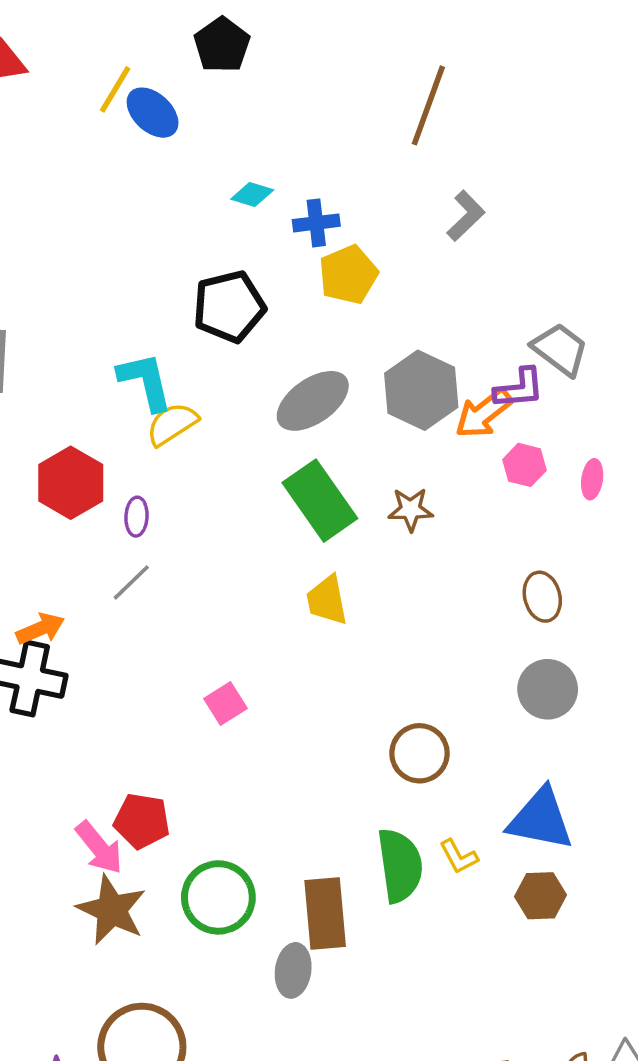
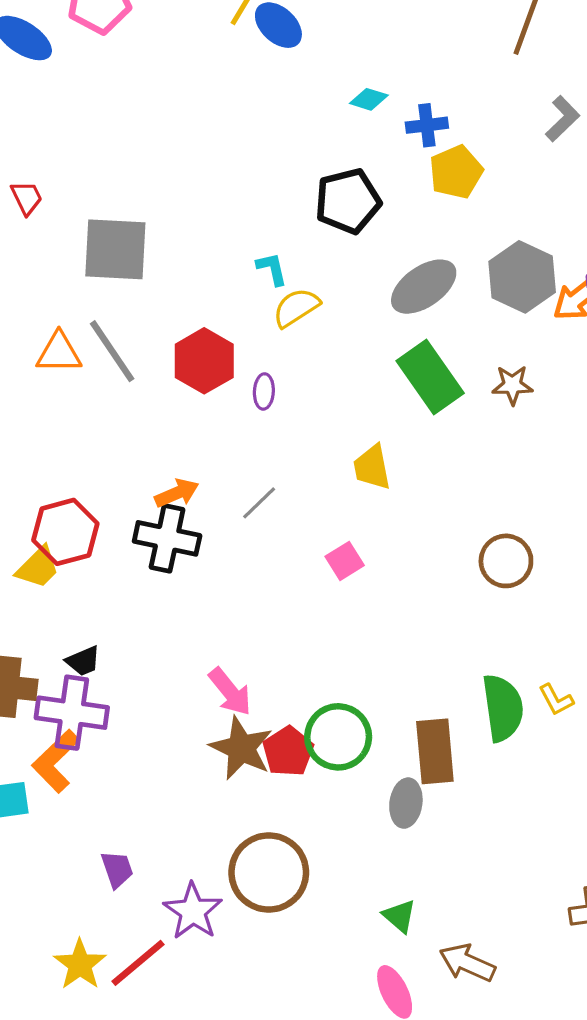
cyan L-shape: (145, 381) -> (272, 269), size x0.6
gray line: (131, 582) -> (259, 503), moved
yellow trapezoid: (327, 600) -> (372, 467), moved
brown circle: (419, 753) -> (506, 561), moved
red pentagon: (142, 821) -> (288, 751), moved, turned 30

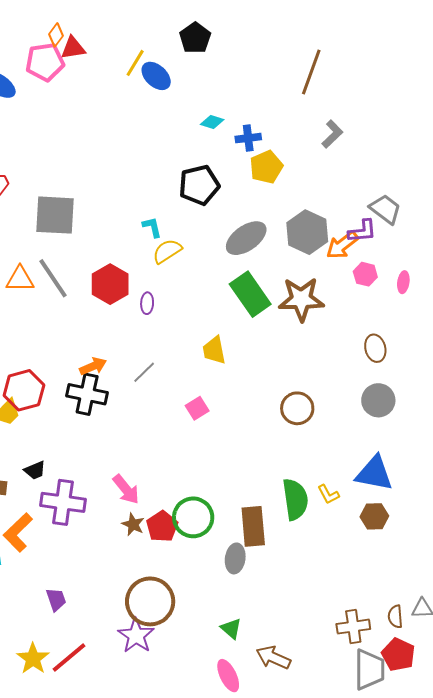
brown star: (512, 385) -> (301, 299), size x1.8
purple cross: (72, 713) -> (63, 502), moved
brown star: (241, 748) -> (133, 524), size x0.6
purple star: (193, 911) -> (136, 636), moved

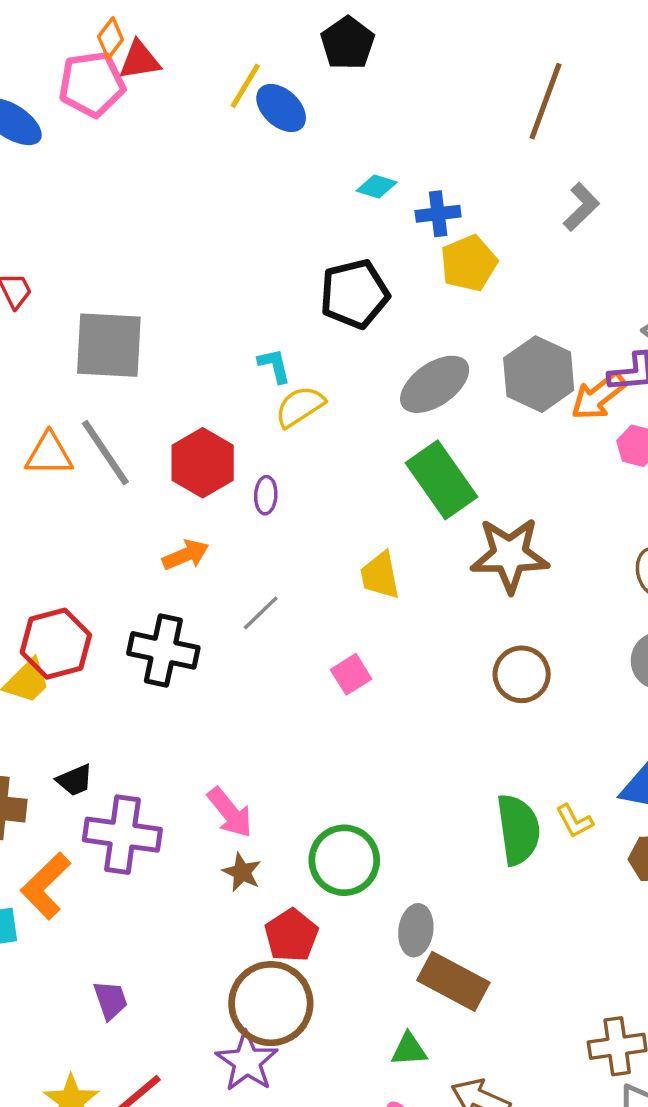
brown star: (301, 299) -> (510, 555), moved
orange arrow: (93, 366) -> (186, 555), moved
red pentagon: (162, 526) -> (291, 935), moved
brown rectangle: (253, 526) -> (453, 981), moved, turned -57
green triangle: (231, 629) -> (409, 1050), turned -45

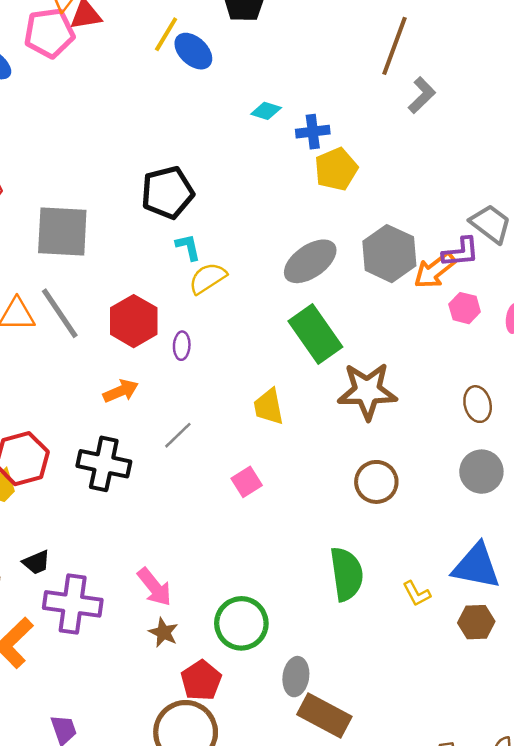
gray L-shape: (581, 207) -> (422, 95), moved
black pentagon: (354, 294) -> (167, 193), moved
green semicircle: (518, 830) -> (346, 574), moved

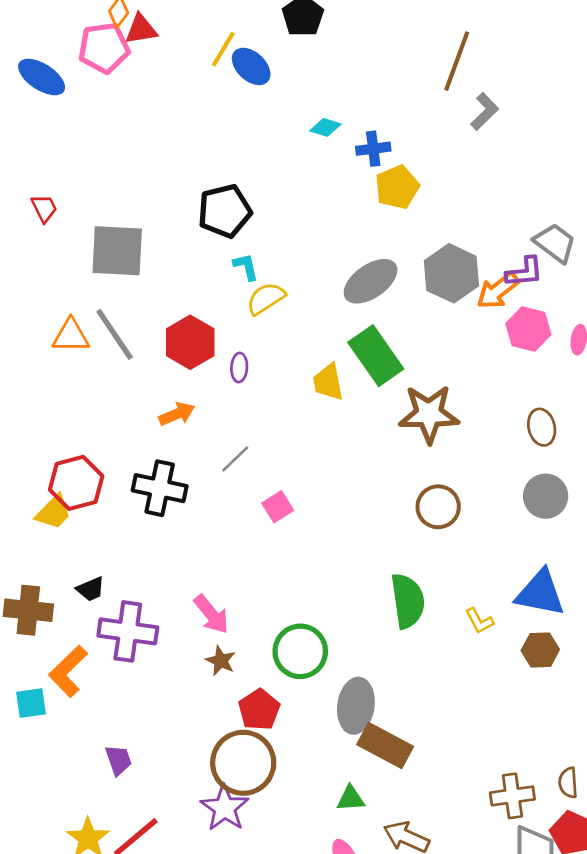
pink hexagon: (465, 308) -> (528, 329), size x1.4
yellow trapezoid: (269, 407) -> (328, 382), moved
pink square: (247, 482) -> (278, 507), moved
gray ellipse: (296, 677) -> (356, 706), size x1.4

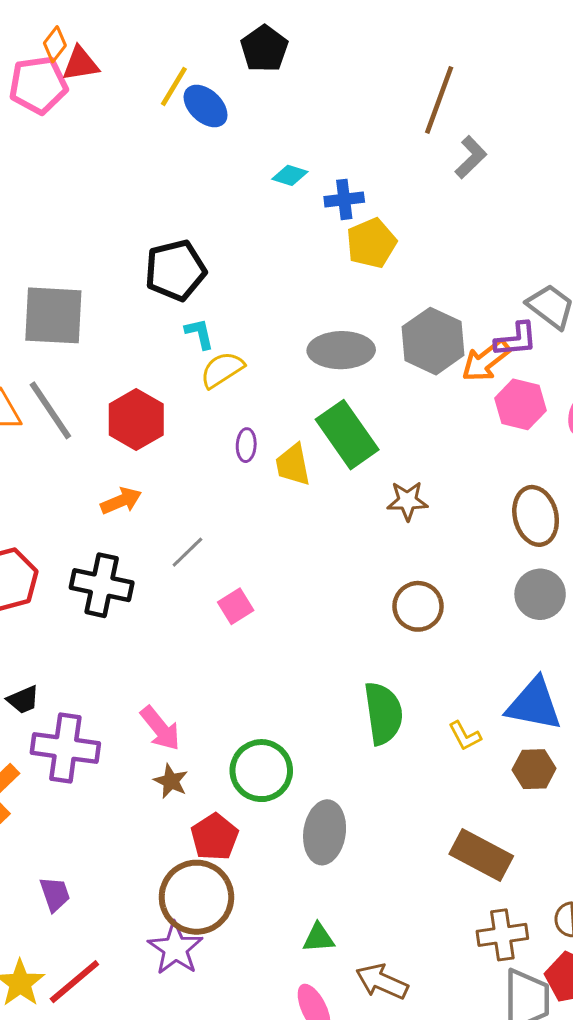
gray ellipse: (371, 281) -> (341, 350), turned 34
purple ellipse: (239, 367) -> (246, 445), moved
brown star: (429, 414) -> (407, 501), size x0.6
brown ellipse: (542, 427) -> (536, 516), size x1.4
brown rectangle: (385, 746) -> (481, 855), moved

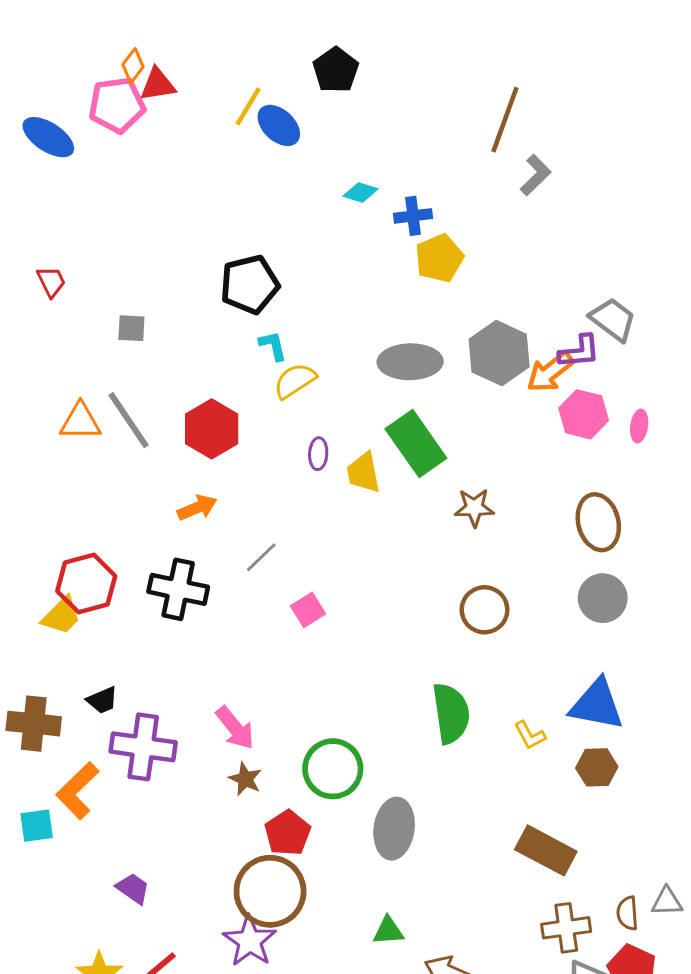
gray square: (53, 315) -> (131, 328), size x0.5
purple trapezoid: (55, 894) -> (133, 888), turned -36

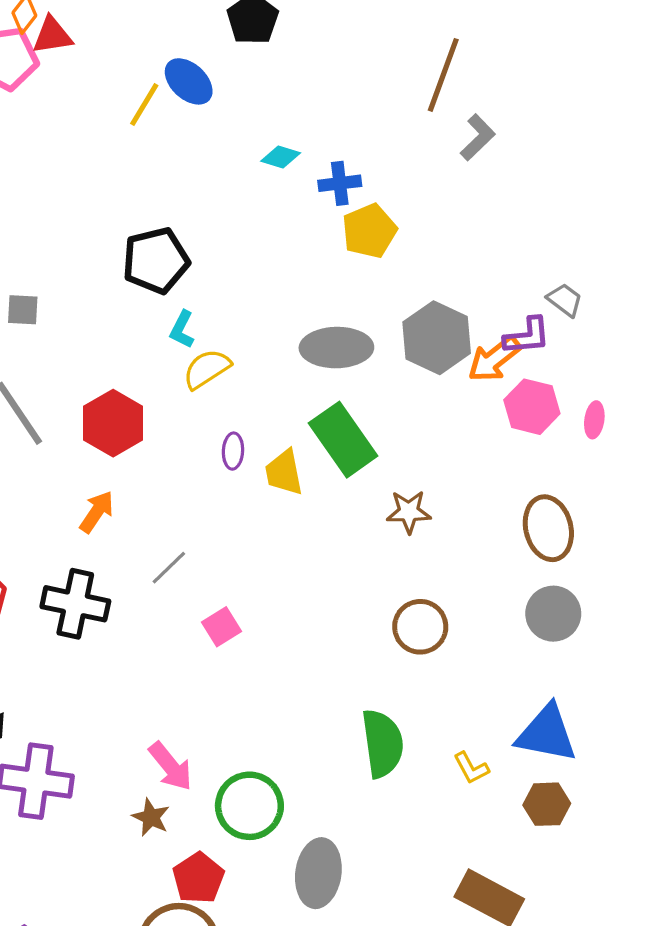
yellow line: (248, 106) -> (144, 104), moved
gray trapezoid: (613, 319) -> (565, 300), size x0.7
cyan L-shape: (273, 346) -> (182, 329), turned -140
orange arrow: (197, 508) -> (97, 512), turned -33
pink arrow: (235, 728) -> (171, 766), moved

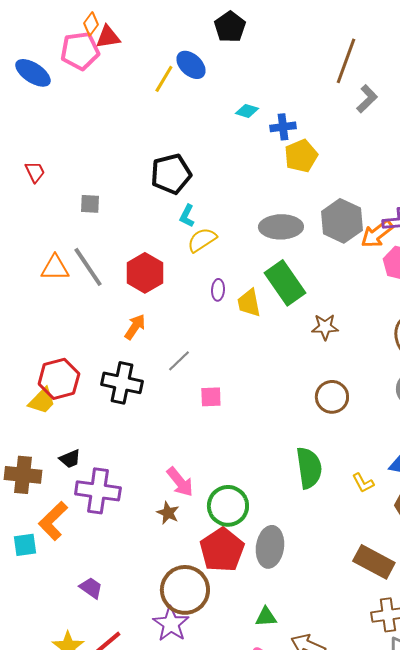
pink square: (221, 627) -> (211, 397), turned 30
red pentagon: (199, 878) -> (222, 550), moved, size x1.4

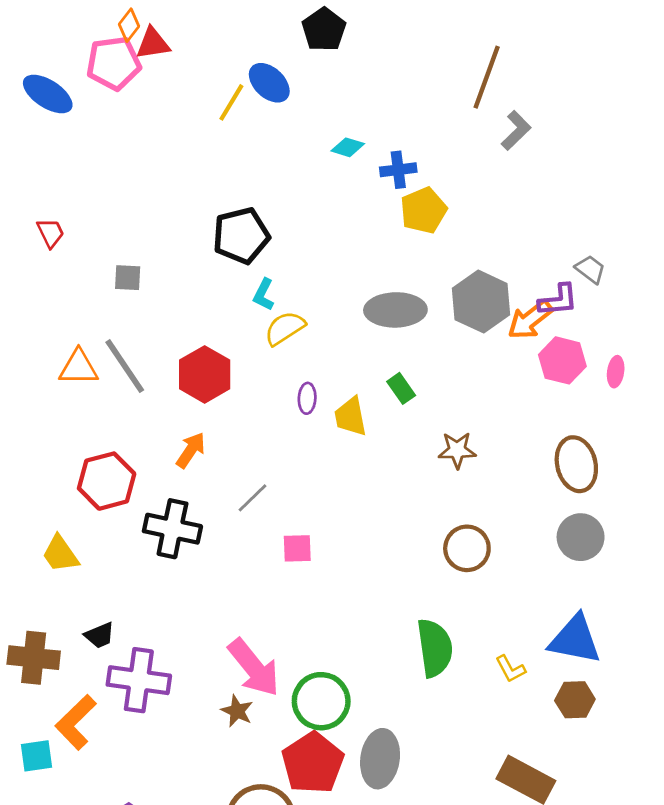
green rectangle: (285, 283) -> (401, 388), size x0.5
red hexagon: (59, 379) -> (107, 481), moved
yellow trapezoid: (42, 401) -> (60, 554), turned 100
pink arrow: (180, 482) -> (254, 668), size x1.4

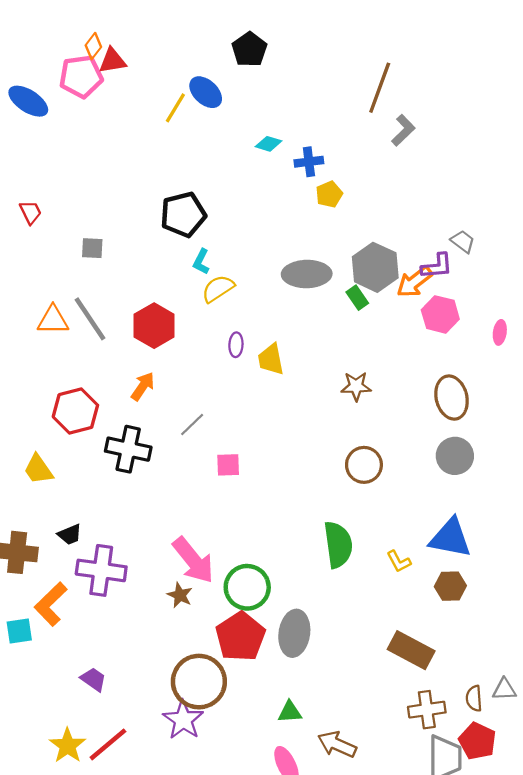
yellow pentagon: (424, 210) -> (329, 194), size x0.7
pink ellipse: (616, 372) -> (500, 332), moved
green rectangle: (401, 388) -> (357, 298), moved

